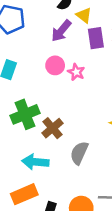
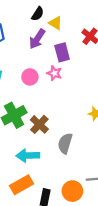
purple rectangle: (96, 38) -> (62, 52), moved
pink circle: (55, 65) -> (30, 77), moved

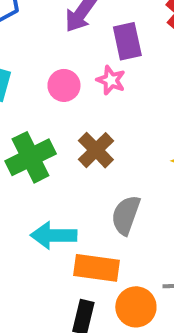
brown cross: (39, 124) -> (96, 150), moved
orange rectangle: (21, 185) -> (96, 268), moved, turned 35

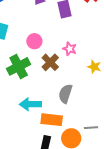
pink star: (111, 80) -> (70, 49), moved
pink circle: (64, 85) -> (34, 41), moved

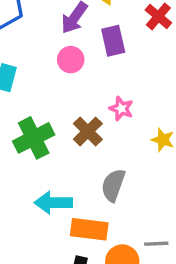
pink circle: (34, 41) -> (71, 60), moved

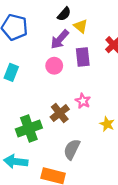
green cross: (34, 138) -> (29, 128), moved
cyan arrow: (53, 203) -> (16, 161), moved

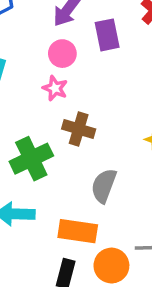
pink star: (83, 101) -> (55, 88), moved
brown cross: (60, 113) -> (79, 129), turned -30

